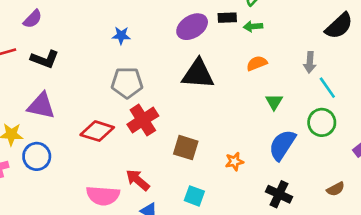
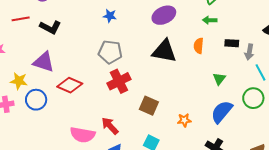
black rectangle: (227, 18) -> (232, 43), moved
orange semicircle: (257, 63) -> (199, 46), moved, turned -70
red diamond: (97, 131) -> (70, 85), moved

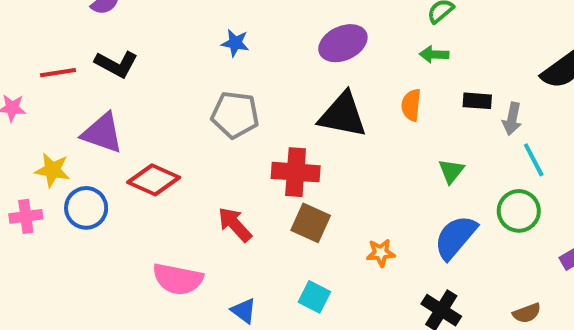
red line: (21, 19) -> (58, 73), moved
red cross: (119, 81) -> (296, 172), moved, turned 30
red arrow: (110, 126) -> (235, 224), moved

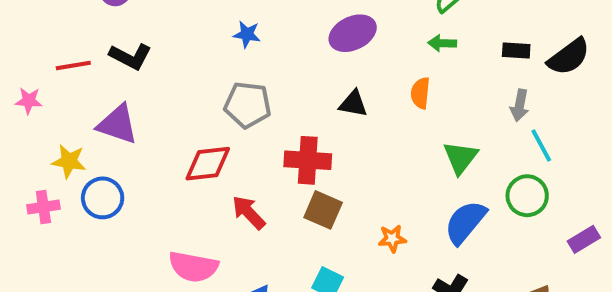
black rectangle: (477, 101) -> (516, 50), moved
black triangle: (343, 115) -> (353, 104), size x0.6
green triangle: (451, 171) -> (460, 157), size x1.4
red diamond: (154, 180) -> (208, 164), moved, turned -30

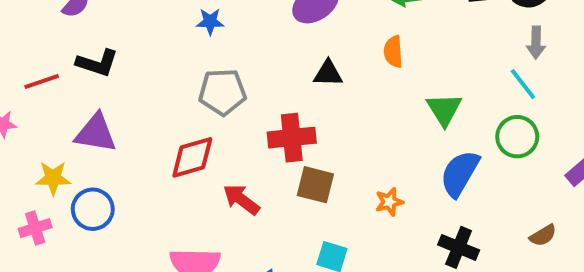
gray arrow: (520, 105) -> (536, 43), moved

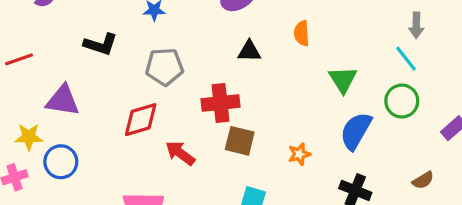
black L-shape: (97, 63) -> (101, 44), moved

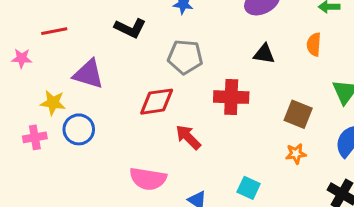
brown square: (240, 141) -> (298, 114), moved

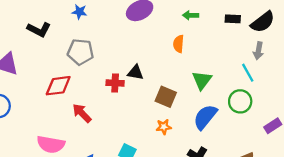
black triangle: (264, 54) -> (135, 73), moved
red cross: (231, 97) -> (115, 83), size x0.7

